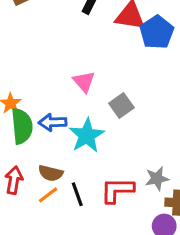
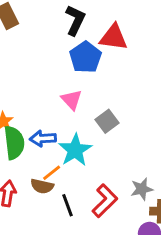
blue pentagon: (157, 32) -> (86, 57), moved
red L-shape: (117, 190) -> (105, 201), turned 136
orange line: (48, 195) -> (52, 173), moved

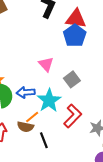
blue pentagon: (86, 57) -> (75, 36), moved
red L-shape: (105, 201) -> (73, 116), moved

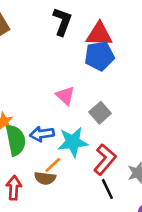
blue pentagon: (75, 36) -> (99, 56), turned 30
cyan star: (49, 100) -> (73, 142), turned 30
black line: (44, 140) -> (107, 189), moved

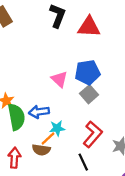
blue pentagon: (99, 56) -> (88, 72), moved
cyan star: (73, 142) -> (57, 128), moved, size x0.6
black line: (107, 189) -> (83, 162), moved

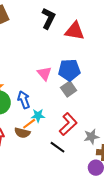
blue arrow: (39, 112) -> (24, 100), turned 72
black line: (83, 162) -> (57, 147), turned -35

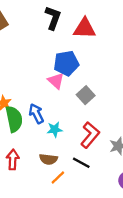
blue pentagon: (69, 70) -> (66, 63), moved
orange line: (29, 124) -> (58, 177), moved
brown semicircle: (22, 133) -> (48, 159), moved

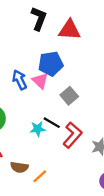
blue arrow: (36, 114) -> (20, 80), moved
brown semicircle: (48, 159) -> (19, 167), moved
black line: (81, 163) -> (52, 123), moved

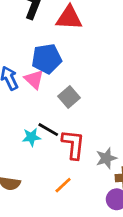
red L-shape: (72, 135) -> (73, 144), turned -35
orange line: (40, 176) -> (63, 185), moved

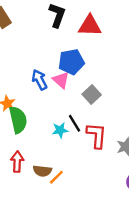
black line: (48, 130) -> (75, 123), turned 30
orange line: (63, 185) -> (56, 177), moved

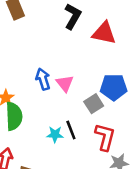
blue pentagon: (71, 62) -> (114, 87), moved
red L-shape: (97, 135) -> (105, 137), moved

